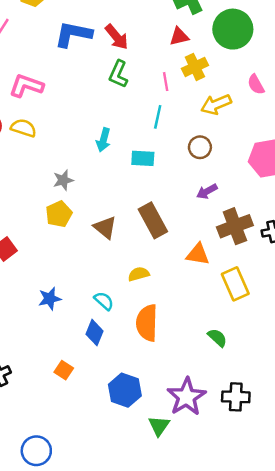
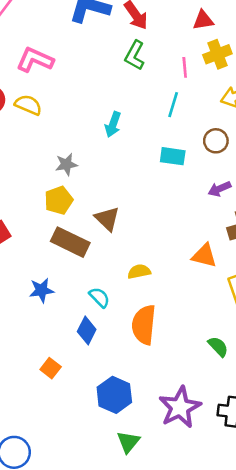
cyan rectangle: (143, 158) -> (173, 156), moved
brown rectangle: (153, 220) -> (70, 242), moved, turned -40
green triangle: (159, 426) -> (128, 442), moved

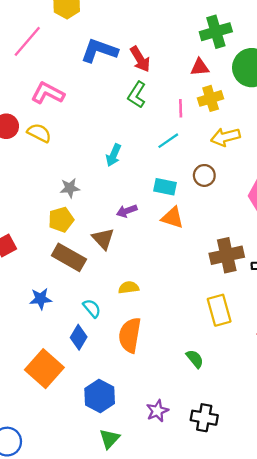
cyan line: (173, 105) -> (168, 141), turned 35
purple arrow: (219, 189) -> (127, 211), moved
orange triangle: (204, 256) -> (172, 218), moved
orange square: (51, 368) -> (44, 369), size x2.0
purple star: (180, 407) -> (157, 411), size x0.6

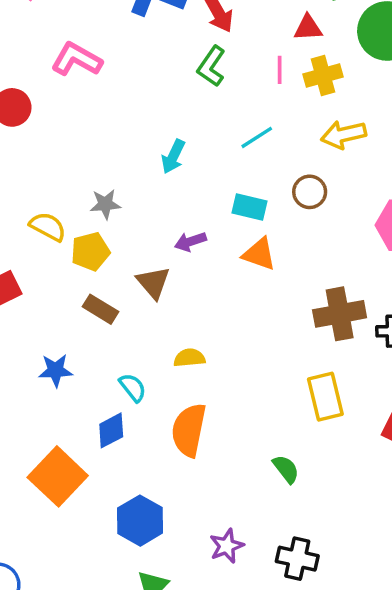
pink line: (181, 108) -> (280, 70), moved
yellow semicircle: (39, 133) -> (48, 227), moved
brown rectangle: (69, 257) -> (101, 309), size x0.7
blue diamond: (79, 337) -> (111, 430), turned 30

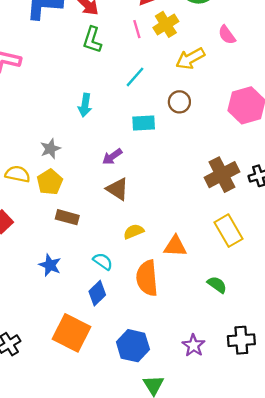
orange triangle: (259, 254) -> (175, 246), moved
brown triangle: (153, 283) -> (117, 189), moved
blue star: (56, 370) -> (50, 265), turned -30

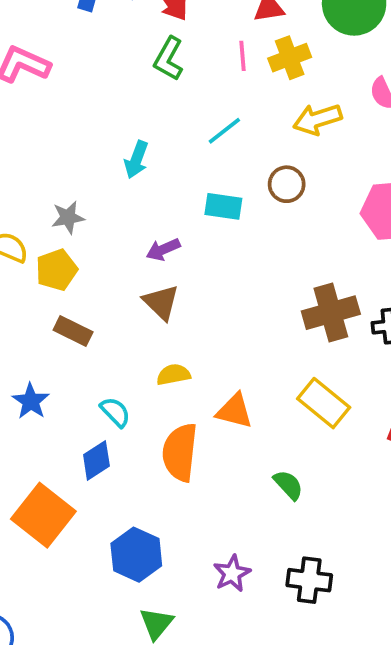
yellow rectangle: (229, 231) -> (324, 403), turned -32

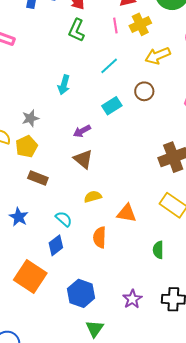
cyan rectangle: (223, 206) -> (112, 106), turned -36
orange semicircle: (180, 452) -> (100, 237), size x0.7
green semicircle: (288, 485) -> (158, 250), turned -132

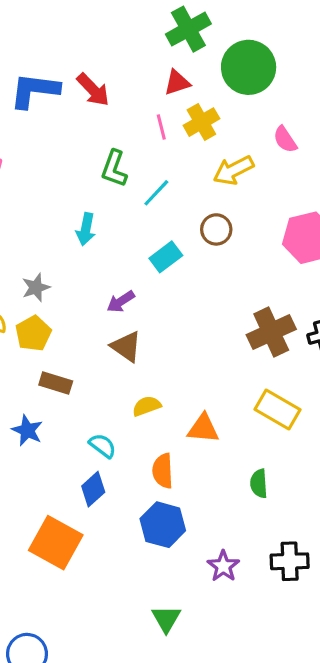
green L-shape: (77, 30) -> (114, 169), moved
blue star: (19, 217) -> (27, 430), moved
blue hexagon: (81, 293) -> (163, 525), moved

